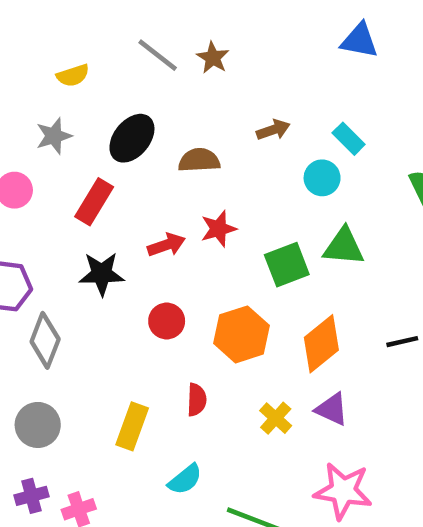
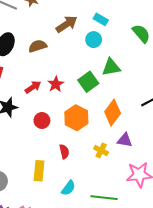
brown arrow: (273, 130) -> (67, 24), size x1.5
red star: (219, 229) -> (56, 84), moved

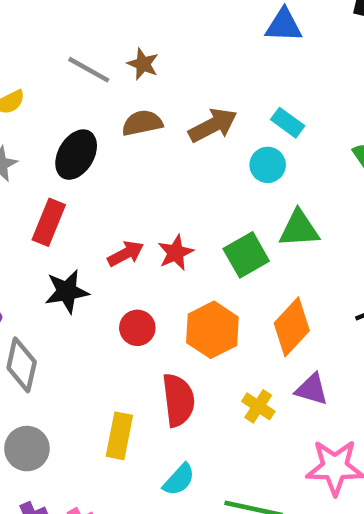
brown semicircle: (38, 46) -> (142, 123), moved
red semicircle: (64, 152) -> (178, 400), size x1.6

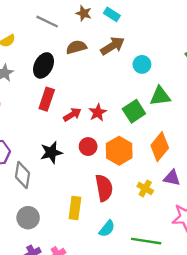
brown star: (143, 64) -> (84, 13), moved
cyan rectangle: (288, 123) -> (112, 14), moved
red rectangle: (49, 222) -> (47, 99), moved
black star: (67, 291) -> (51, 152), moved
red circle: (137, 328) -> (88, 147), moved

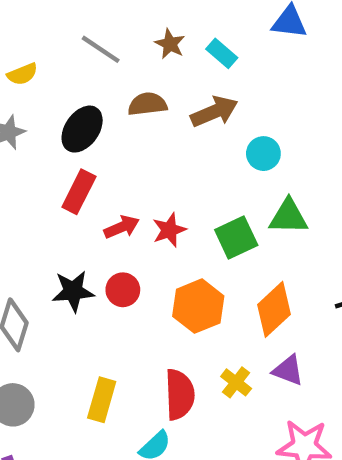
red circle: (88, 147) -> (123, 290), moved
red semicircle: (104, 188) -> (180, 394), moved

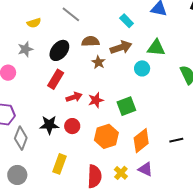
brown star: (170, 44) -> (98, 62), moved
green triangle: (288, 217) -> (156, 48), moved
yellow rectangle: (102, 400) -> (60, 164), moved

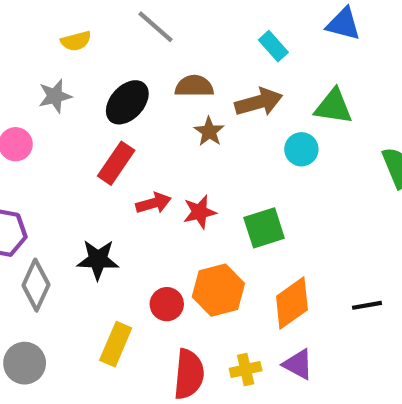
red circle: (72, 126) -> (167, 304), moved
yellow cross: (121, 173) -> (246, 370), turned 32

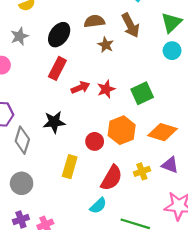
brown arrow: (259, 102) -> (130, 25), turned 85
green triangle: (333, 107) -> (171, 23), turned -45
cyan circle: (301, 149) -> (172, 51), moved
orange diamond: (292, 303) -> (162, 132), turned 60
red semicircle: (189, 374) -> (111, 178), turned 32

